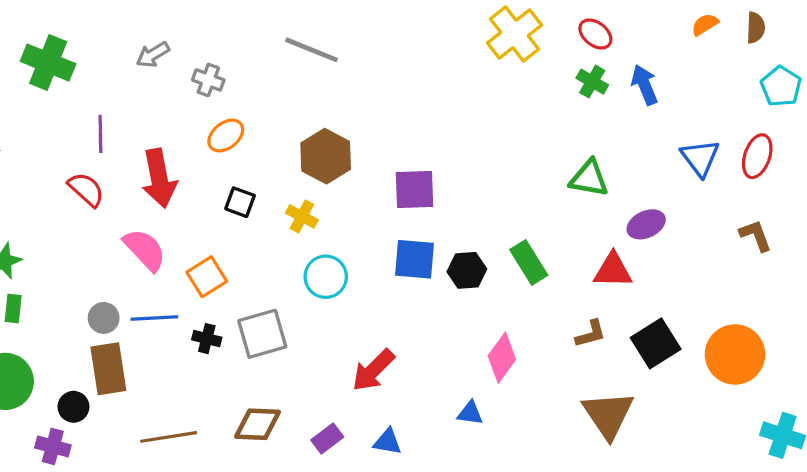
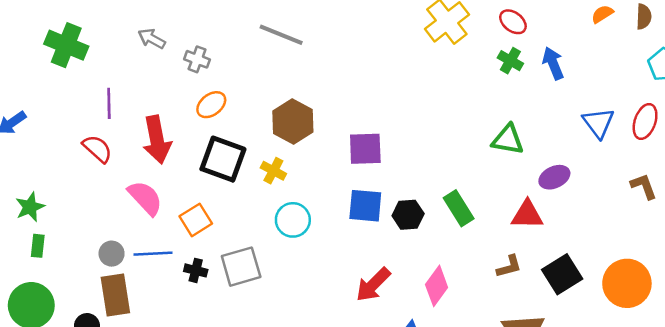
gray arrow: (153, 55) -> (152, 39), turned 60
black square: (240, 202) -> (223, 159), size x1.8
red arrow: (373, 370) -> (373, 285), moved

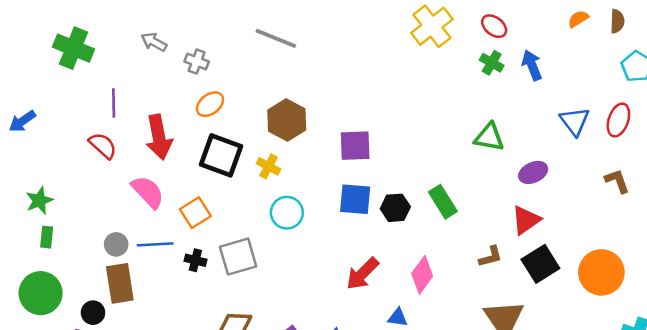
red triangle: (527, 215) -> (526, 220), moved, turned -36

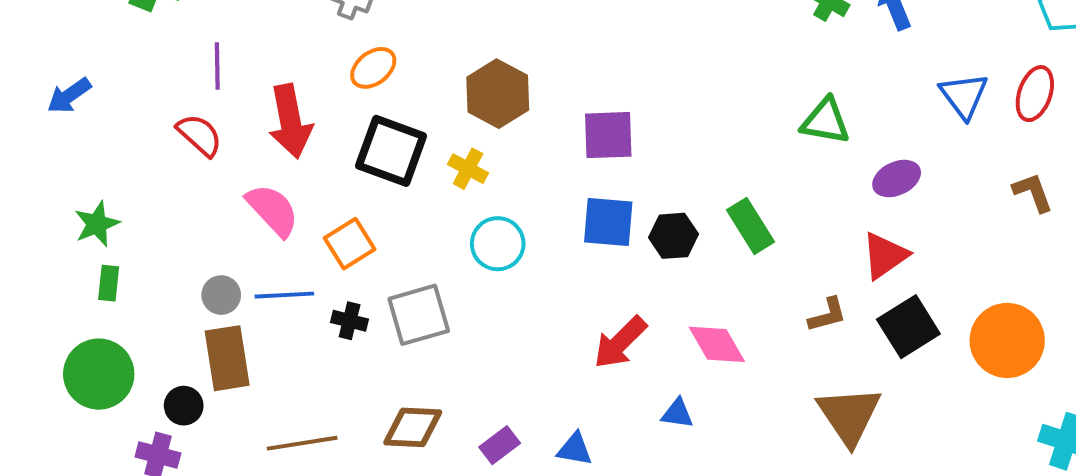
pink diamond: (422, 275) -> (717, 344), turned -66

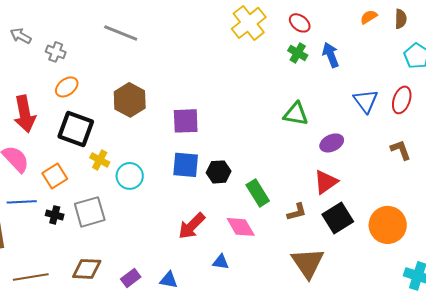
yellow cross: (468, 169) -> (100, 160), moved
green rectangle: (750, 226) -> (258, 193), moved

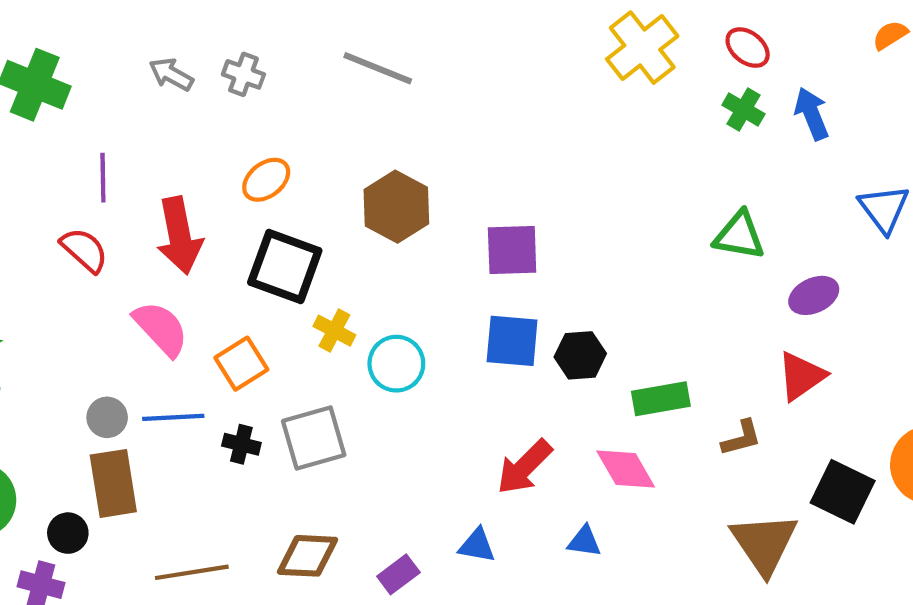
gray cross: (56, 52) -> (243, 74), moved
green rectangle: (258, 193) -> (661, 399), turned -68
black square: (338, 218) -> (843, 492), moved, turned -32
blue triangle: (169, 280) -> (477, 545), moved

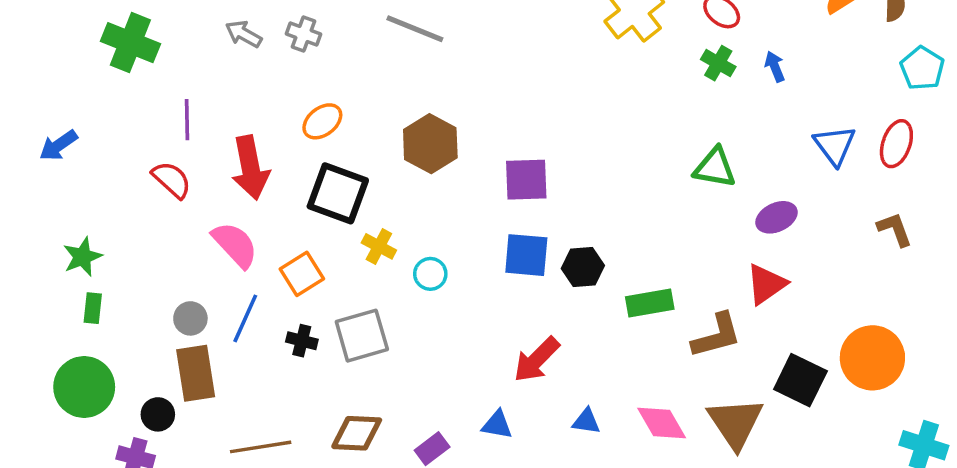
blue arrow: (812, 114) -> (775, 67), size x0.7
cyan circle: (396, 364) -> (430, 274), size x0.7
blue line: (173, 417) -> (245, 318), turned -63
brown L-shape: (741, 438) -> (717, 336), size x1.5
pink diamond: (626, 469) -> (662, 423), moved

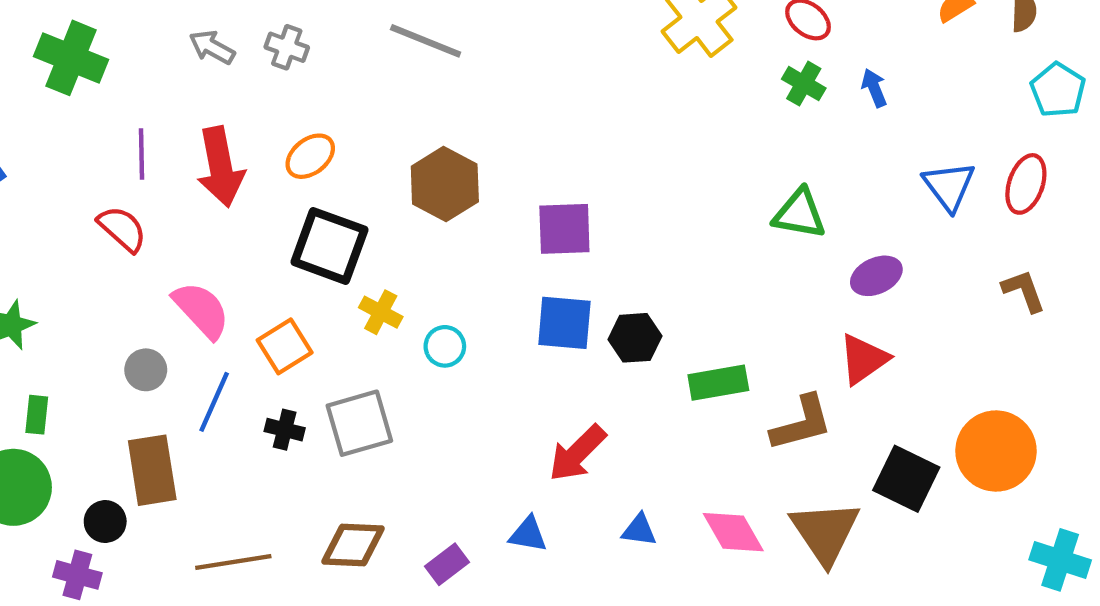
red arrow: (250, 168) -> (221, 167), moved
green rectangle: (93, 308) -> (37, 415), moved
gray circle: (190, 318) -> (146, 370), moved

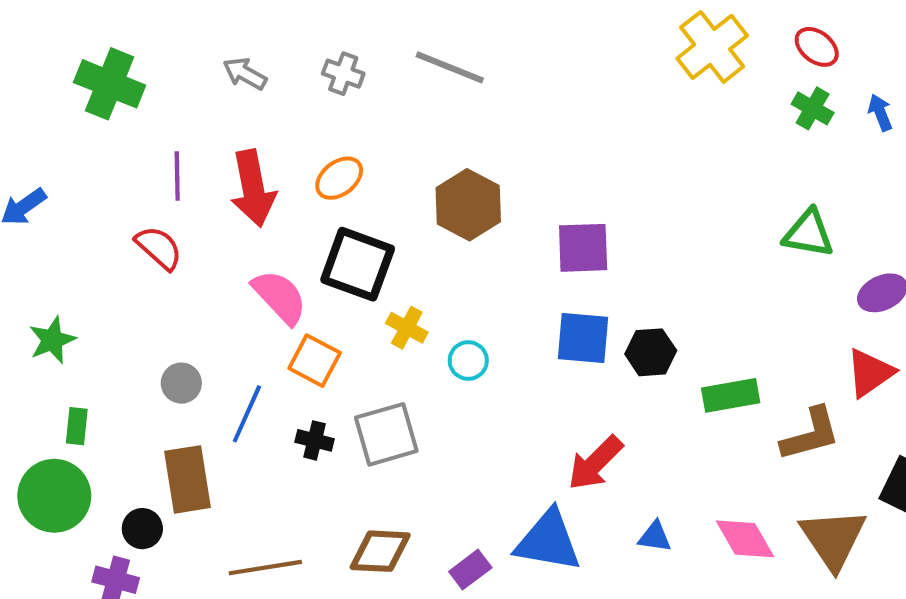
gray cross: (287, 47) -> (343, 74), moved
pink semicircle: (201, 310) -> (280, 297), moved
orange square: (285, 346) -> (315, 361), turned -30
blue triangle: (528, 534) -> (548, 541), size x1.8

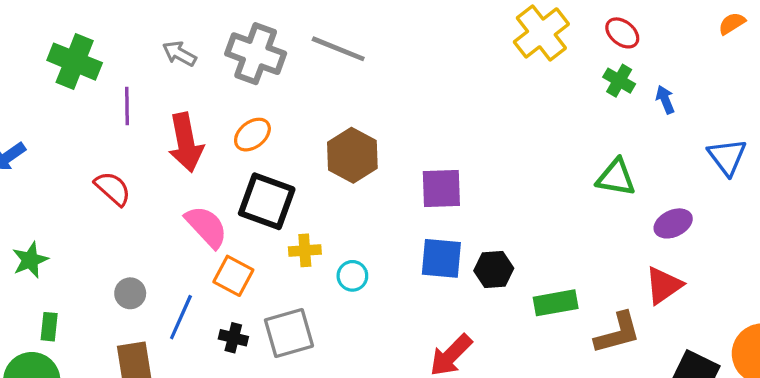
gray cross: (343, 74) -> (256, 54), size x1.8
blue arrow: (880, 113) -> (665, 100), moved
purple line: (177, 176) -> (127, 106), moved
yellow cross: (407, 328) -> (305, 250), turned -32

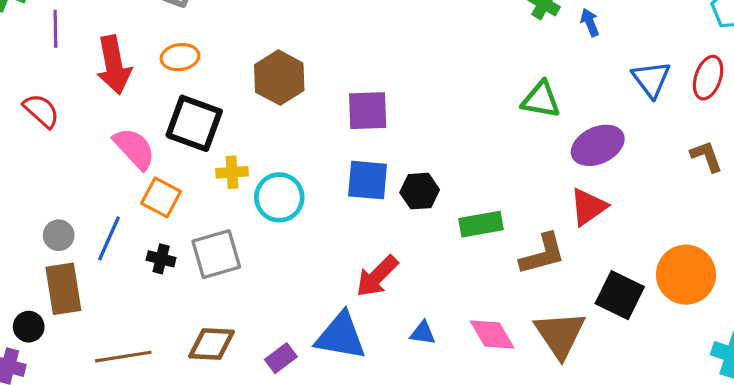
orange ellipse: (252, 135) -> (180, 57), turned 30
purple ellipse: (673, 223) -> (598, 145), size x1.4
cyan circle: (352, 276) -> (279, 197), size x1.6
gray circle: (130, 293) -> (59, 235), moved

